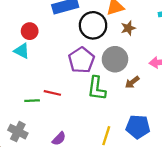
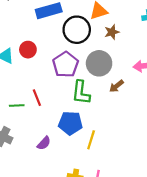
red circle: (30, 31) -> (28, 50), moved
red line: (52, 93) -> (37, 98), turned 56
blue pentagon: (138, 127) -> (70, 123), moved

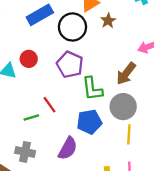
gray circle: (99, 63) -> (123, 107), moved
brown arrow: (116, 86) -> (126, 73), size x1.5
yellow line: (91, 140) -> (129, 134), moved
purple semicircle: (44, 143) -> (68, 148), size x1.5

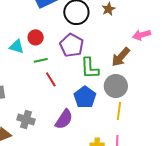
green line: (31, 118) -> (41, 60), moved
blue pentagon: (89, 122) -> (85, 97), turned -30

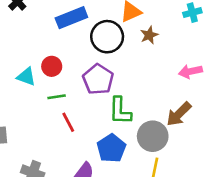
brown arrow: (121, 57) -> (179, 114), moved

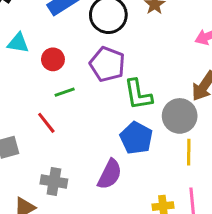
cyan triangle: (26, 77) -> (18, 43), moved
red line: (68, 122) -> (46, 123), moved

